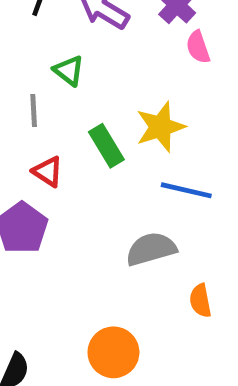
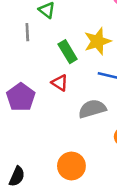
red triangle: (48, 172) -> (60, 83), moved

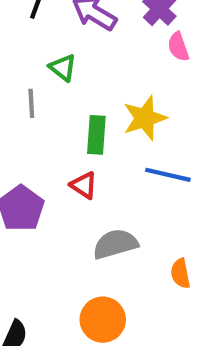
green rectangle: (68, 52) -> (96, 135), turned 35
gray semicircle: (92, 109) -> (115, 244), moved

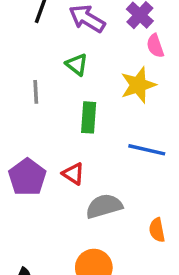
green triangle: (63, 68) -> (77, 65), moved
yellow star: (145, 118) -> (138, 85), moved
red triangle: (84, 185) -> (73, 174), moved

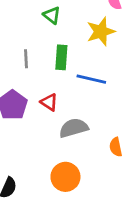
gray line: (36, 92) -> (26, 59), moved
blue line: (147, 150) -> (91, 79), moved

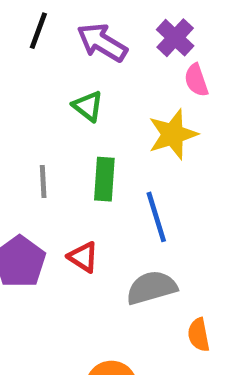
blue line: (91, 79) -> (156, 217), turned 60
gray semicircle: (74, 128) -> (152, 288), moved

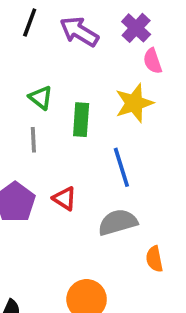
green triangle: (88, 106) -> (41, 98), moved
green rectangle: (104, 179) -> (81, 120), moved

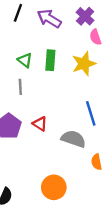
green rectangle: (81, 120) -> (50, 60), moved
blue line: (121, 167) -> (91, 113), moved
gray semicircle: (118, 222) -> (73, 139), turned 35

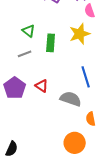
green rectangle: (50, 60) -> (51, 43), moved
gray line: (20, 87) -> (25, 54), turned 72
orange circle: (54, 187) -> (75, 143), moved

